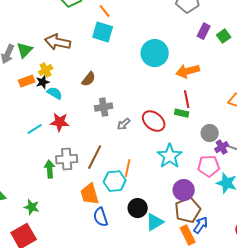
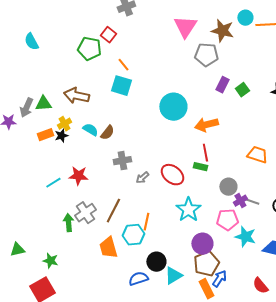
green triangle: (25, 50) -> (43, 104), turned 42
cyan semicircle: (55, 93) -> (90, 130), moved
gray cross: (67, 159) -> (85, 213), turned -30
blue semicircle: (101, 217) -> (138, 279), moved, turned 90

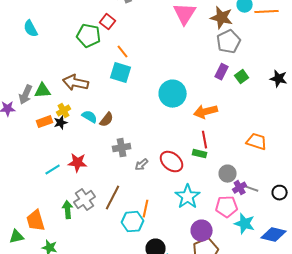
gray pentagon: (206, 55) -> (229, 42), moved, turned -30
orange trapezoid: (108, 248) -> (36, 221), moved

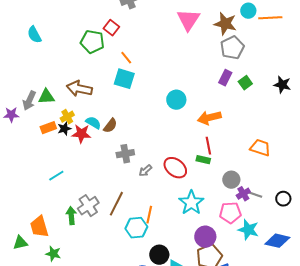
cyan circle: (173, 94) -> (176, 100), size x0.7
red star: (78, 163) -> (81, 134), moved

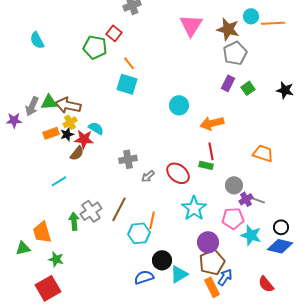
brown arrow: (79, 89) -> (68, 105), moved
brown semicircle: (110, 126) -> (77, 153), moved
black circle: (283, 199) -> (281, 227), moved

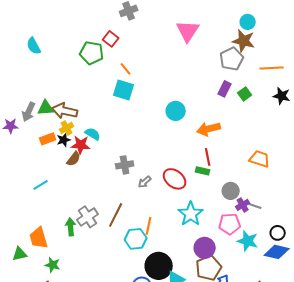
orange line: (273, 23) -> (272, 68), moved
brown star: (228, 29) -> (244, 41), moved
cyan line: (59, 181) -> (41, 185), moved
black circle: (162, 260) -> (159, 266), size x1.4

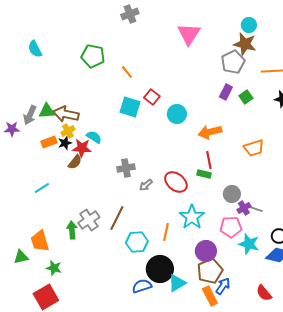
red square: (111, 39) -> (152, 97), moved
cyan square: (124, 90) -> (130, 107), moved
orange trapezoid: (260, 159) -> (254, 148), moved, turned 145
orange line: (149, 226) -> (166, 232), moved

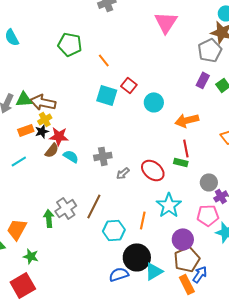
cyan semicircle: (94, 137) -> (71, 156), moved
cyan line: (42, 188) -> (19, 161), moved
orange trapezoid: (40, 241) -> (17, 229), turned 45

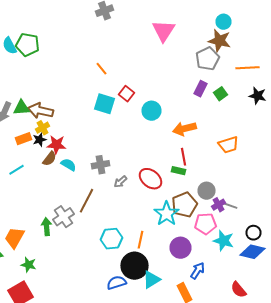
green pentagon: (70, 44) -> (28, 45), moved
brown line: (94, 206) -> (86, 201), moved
orange line: (143, 220) -> (140, 240), moved
brown pentagon: (187, 259) -> (184, 205), moved
blue arrow: (200, 274) -> (198, 271), moved

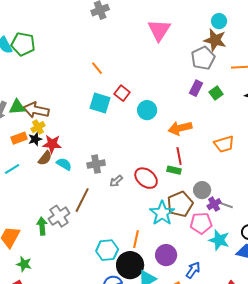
cyan hexagon: (112, 239) -> (107, 250), moved
purple circle: (180, 248) -> (166, 255), moved

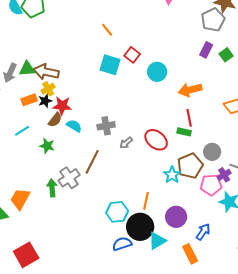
purple cross: (214, 204) -> (224, 175), moved
cyan star: (162, 213) -> (172, 175), size x0.7
green star: (24, 264) -> (47, 146), moved

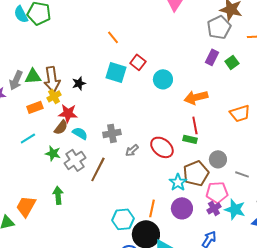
brown arrow: (46, 72) -> (52, 79), turned -110
black star: (45, 101) -> (79, 83), moved
purple cross: (224, 175) -> (214, 208), moved
gray cross: (69, 178) -> (75, 160), moved
purple circle: (176, 217) -> (182, 208), moved

